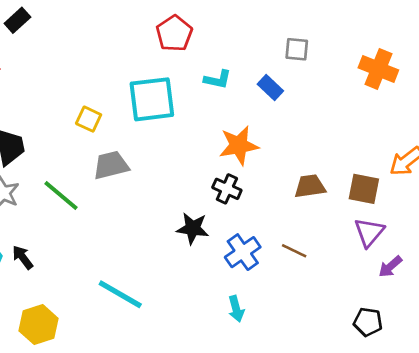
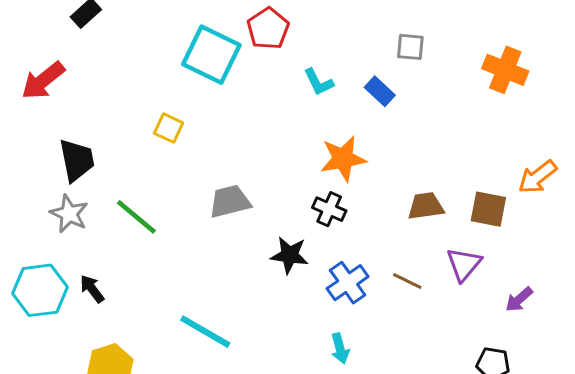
cyan L-shape: (218, 80) -> (319, 82), turned 52
cyan square: (152, 99) -> (211, 55), moved, turned 33
gray trapezoid: (111, 165) -> (230, 201), moved
purple triangle: (369, 232) -> (464, 264), moved

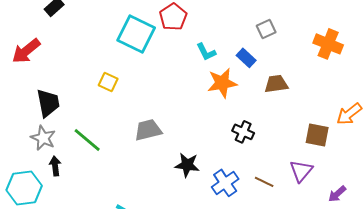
gray square: (410, 47) -> (266, 29), turned -30
orange star: (343, 159) -> (222, 83), moved
brown trapezoid: (426, 206) -> (276, 84), moved
black cross: (329, 209) -> (243, 132), moved
black arrow: (92, 289) -> (55, 166), moved, turned 30

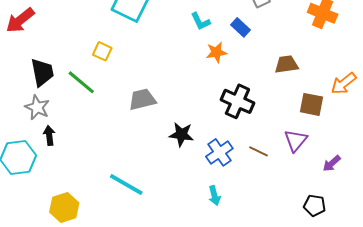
orange star: (222, 83) -> (216, 52), size x0.7
brown trapezoid: (276, 84) -> (287, 64), moved
black cross: (243, 132) -> (237, 101), size x1.5
green line: (87, 140) -> (81, 82), moved

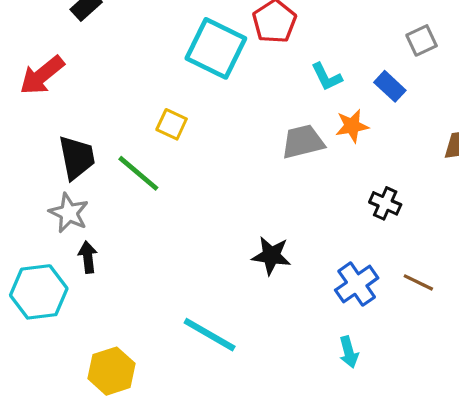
gray trapezoid: (142, 99) -> (303, 142), moved
black cross: (237, 101) -> (385, 203), size x0.6
black star: (181, 134) -> (271, 256), moved

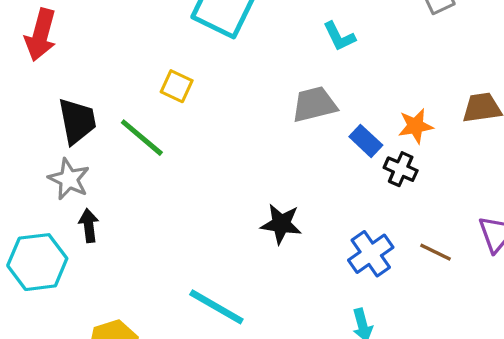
red arrow: (42, 75) -> (41, 35), turned -36
blue rectangle: (390, 86) -> (366, 141), moved
orange star: (352, 126) -> (416, 126), moved

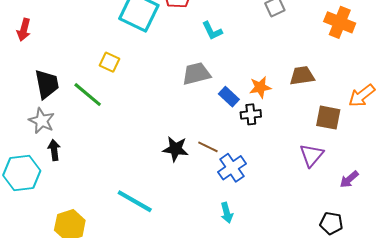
red arrow: (41, 35) -> (24, 30), size x0.7
black cross: (401, 169) -> (251, 114), turned -30
brown line: (435, 252) -> (208, 147), moved

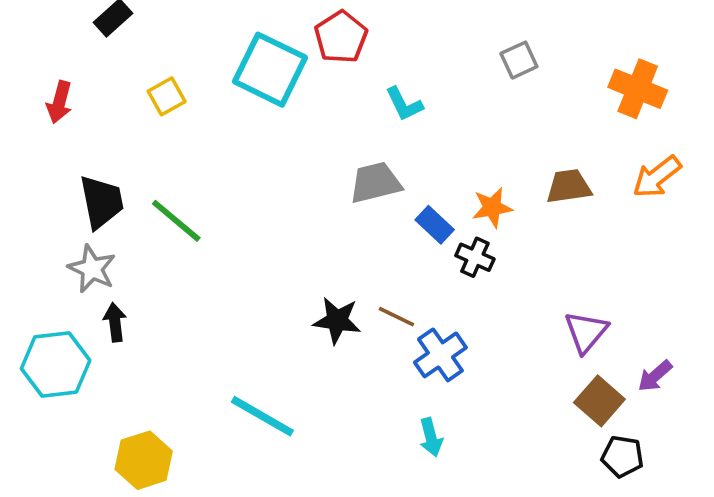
yellow square: (110, 62) -> (167, 96), moved, turned 36
orange arrow: (362, 96) -> (657, 177), moved
black cross: (251, 114) -> (475, 257), turned 30
brown square: (328, 118) -> (599, 401), moved, turned 30

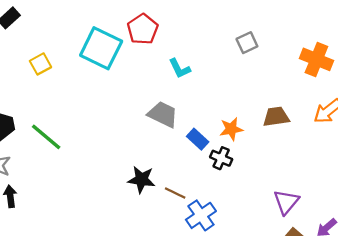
gray trapezoid: (375, 183) -> (163, 114), turned 40
black star: (337, 320) -> (141, 180), moved

